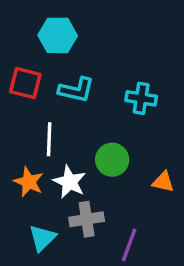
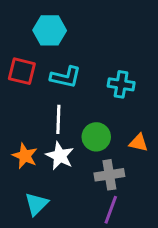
white line: (49, 139) -> (58, 119), moved
orange triangle: (163, 182) -> (139, 143), moved
gray cross: (87, 219) -> (109, 175), moved

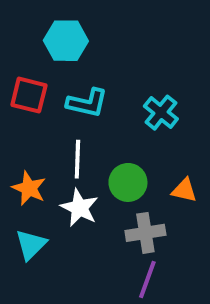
cyan cross: (121, 84) -> (161, 113), turned 30
orange star: (25, 156) -> (29, 188), moved
cyan triangle: (36, 204) -> (31, 245), moved

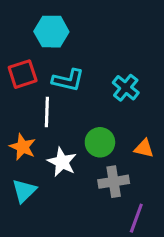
red square: (29, 95) -> (23, 74), turned -32
white line: (77, 159) -> (47, 112), moved
purple line: (147, 280) -> (136, 218), moved

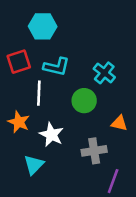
green circle: (100, 142) -> (84, 101), moved
cyan triangle: (24, 191) -> (34, 165), moved

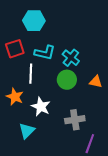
cyan cross: (104, 73) -> (71, 58), moved
orange triangle: (119, 123) -> (96, 82), moved

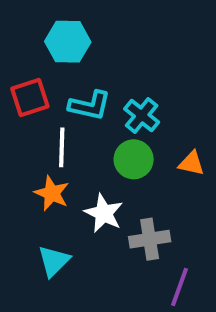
orange star: (15, 97) -> (52, 193), moved
white star: (41, 107) -> (104, 213), moved

